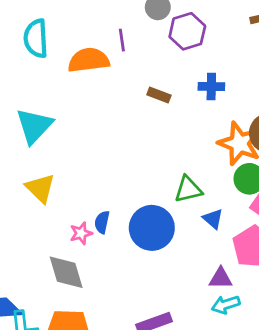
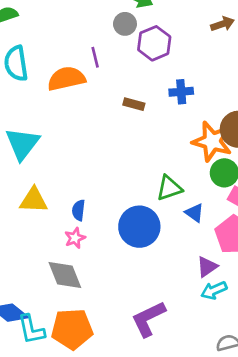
yellow triangle: (40, 188) -> (34, 200), turned -36
blue semicircle: (102, 222) -> (79, 210), moved
purple triangle: (221, 278) -> (207, 267), turned -30

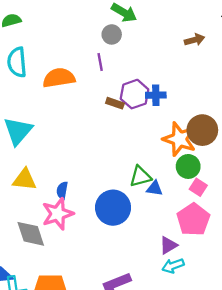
purple hexagon: (154, 43) -> (134, 94), moved
purple line: (95, 57) -> (100, 62), moved
blue triangle: (195, 213) -> (154, 188), moved, turned -30
pink star: (75, 238) -> (58, 214), size x1.8
gray diamond: (65, 275) -> (31, 234), moved

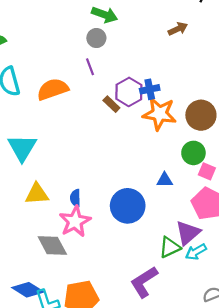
brown rectangle: (115, 103) -> (111, 104), turned 35
orange star: (179, 139) -> (159, 114), moved
green triangle: (140, 176) -> (170, 247), moved
purple triangle: (168, 245) -> (188, 233), size x1.4

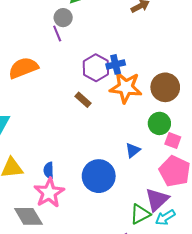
purple line: (90, 67) -> (57, 34), moved
brown rectangle: (111, 104) -> (83, 100), moved
blue triangle: (165, 180) -> (133, 150), turned -35

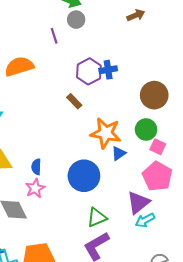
gray circle: (63, 18) -> (76, 20), moved
orange star: (126, 87) -> (106, 133), moved
pink star: (49, 193) -> (35, 188), size x0.7
green triangle: (140, 214) -> (97, 217), moved

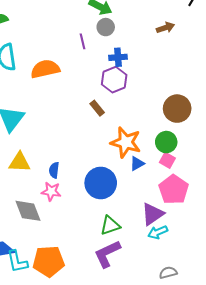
blue cross: (108, 70) -> (118, 57), moved
pink square: (158, 147) -> (167, 160), moved
pink star: (35, 188) -> (51, 191), turned 30

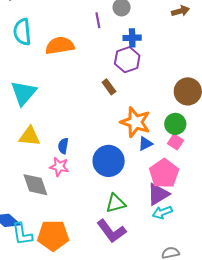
pink pentagon: (174, 190) -> (164, 173), moved
purple L-shape: (107, 254) -> (111, 231), turned -104

